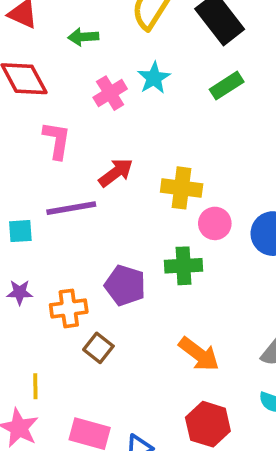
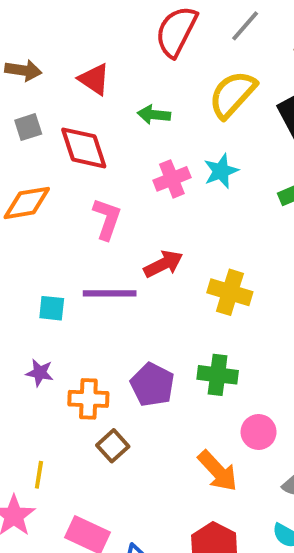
pink circle: (215, 223) -> (259, 432), moved

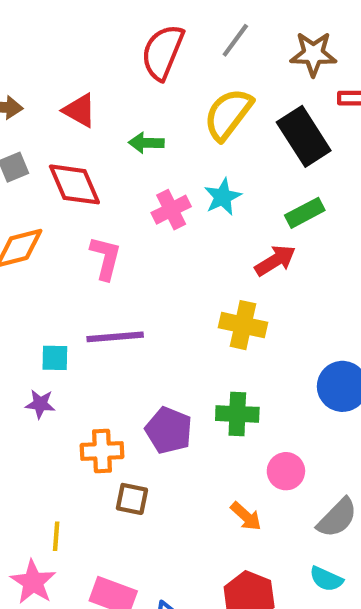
red arrow: (163, 264) -> (275, 261), moved
purple star: (40, 373) -> (40, 404), moved
brown square: (113, 446) -> (132, 499), turned -32
orange arrow: (218, 471) -> (246, 516), size x0.7

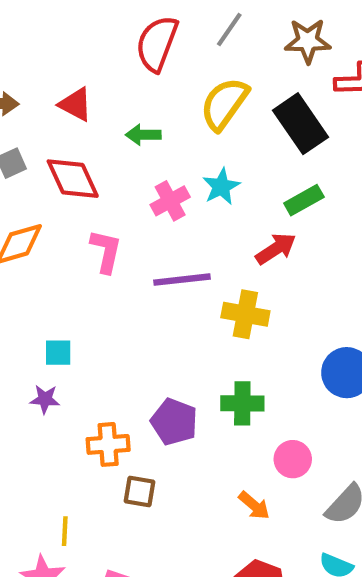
purple line: (115, 337) -> (182, 280), moved

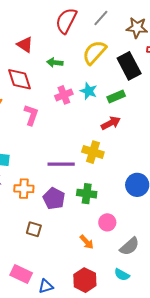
cyan star: (221, 187) -> (89, 91), turned -30
green rectangle: (304, 200) -> (116, 97), moved
purple line: (182, 280) -> (61, 164), moved
orange cross: (108, 444) -> (24, 189), moved

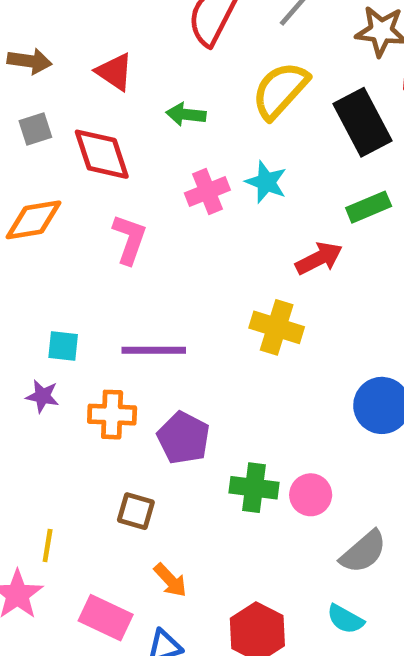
green rectangle: (116, 97) -> (369, 207), moved
purple line: (61, 164) -> (154, 350), moved
green cross: (87, 194) -> (254, 488), moved
orange arrow: (87, 242) -> (170, 580), moved

